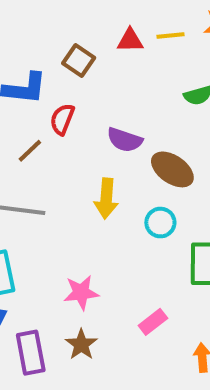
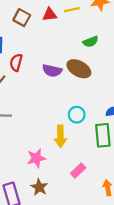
brown square: (79, 60) -> (22, 18), moved
brown ellipse: (172, 169) -> (79, 69), moved
yellow arrow: (106, 198) -> (60, 136), moved

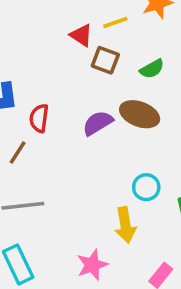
red triangle: (50, 15) -> (81, 35), turned 48
brown square: (22, 18) -> (105, 60), moved
purple semicircle: (52, 71) -> (98, 123), turned 144

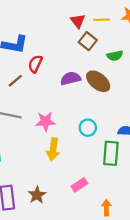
yellow arrow: (125, 225) -> (53, 149), moved
pink star: (92, 265) -> (45, 121), moved

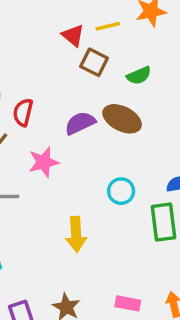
pink star: (45, 121) -> (44, 162), moved
pink rectangle: (79, 185) -> (128, 303), moved, turned 56

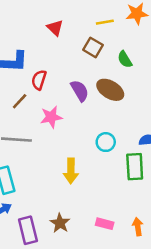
red triangle: (73, 35) -> (55, 28), moved
green semicircle: (139, 75) -> (125, 59), turned 78
purple semicircle: (80, 123) -> (80, 91), turned 80

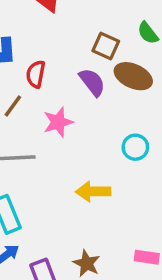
brown square: (93, 47) -> (106, 46), moved
yellow arrow: (71, 171) -> (93, 191), turned 95

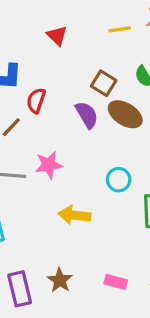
pink star: (58, 122) -> (49, 165), moved

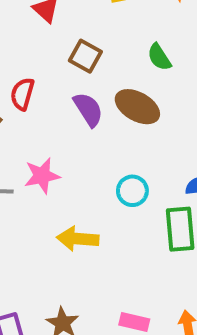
brown square: (104, 83) -> (85, 56), moved

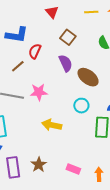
brown ellipse: (137, 107) -> (88, 77), moved

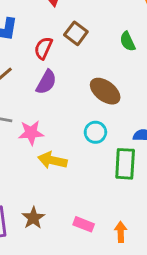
red semicircle: (35, 51) -> (43, 48), moved
purple semicircle: (66, 63) -> (46, 82), moved, turned 54
pink star: (39, 92) -> (31, 133), moved

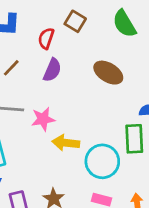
green semicircle: (128, 41) -> (124, 24), size x1.5
cyan circle: (95, 132) -> (102, 161), moved, size x1.6

